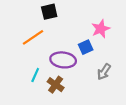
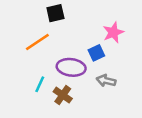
gray arrow: (104, 72) -> (106, 81), moved, turned 70

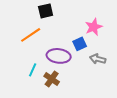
gray arrow: (106, 81) -> (98, 59), moved

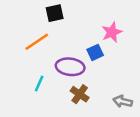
gray arrow: (98, 59) -> (123, 101), moved
brown cross: (52, 79) -> (80, 94), moved

